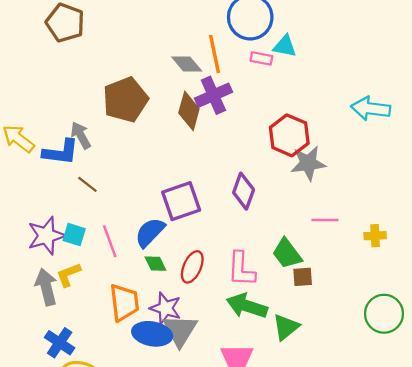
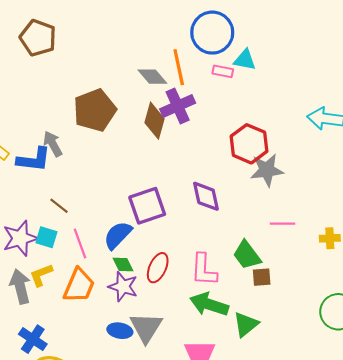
brown line: (87, 184) -> (59, 206), moved
purple diamond: (244, 191) -> (206, 196), turned -32
orange trapezoid: (124, 303) -> (79, 286), moved, turned 30
purple star: (165, 308) -> (123, 287), moved
blue ellipse: (152, 334) -> (120, 331), size x0.7

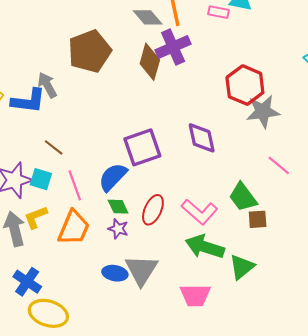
pink line: (283, 224) -> (279, 165), turned 40
pink L-shape: (204, 270) -> (199, 212), turned -52
purple star: (123, 287) -> (118, 229), size x0.7

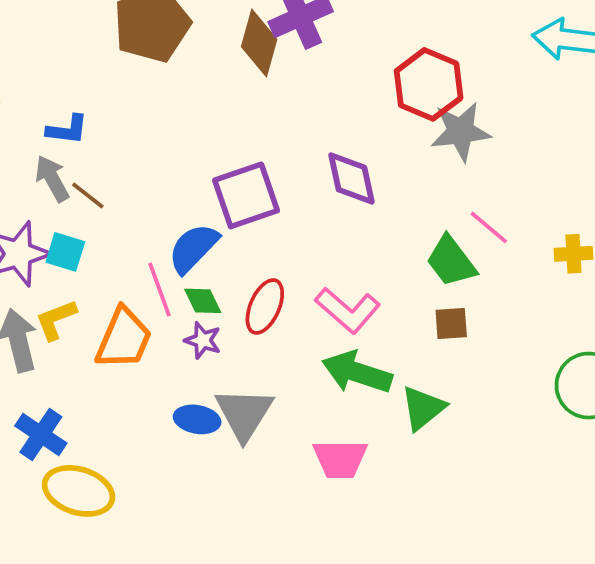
gray arrow: (47, 85) -> (52, 179), moved
blue L-shape: (28, 101) -> (67, 130), moved, size x0.7
pink line: (75, 185) -> (159, 290), moved
green trapezoid: (243, 197) -> (451, 261), moved

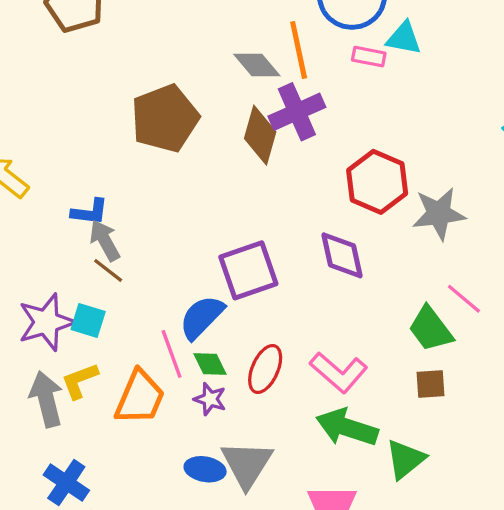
red hexagon: (429, 84) -> (377, 182), moved
gray arrow: (52, 179) -> (105, 240), moved

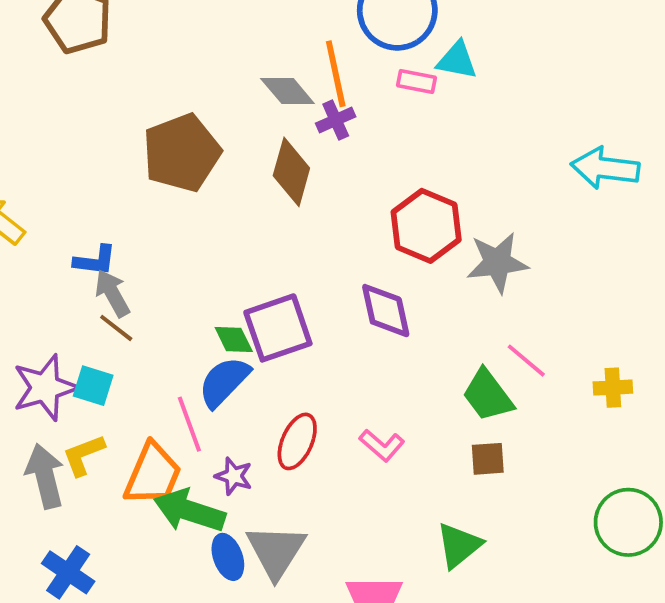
purple cross: (297, 112) -> (336, 120), moved, size x0.6
green diamond: (210, 364) -> (234, 339), moved
pink L-shape: (339, 372) -> (382, 445), size x0.7
green arrow: (347, 427) -> (189, 511), moved
blue ellipse: (205, 469) -> (228, 557), turned 60

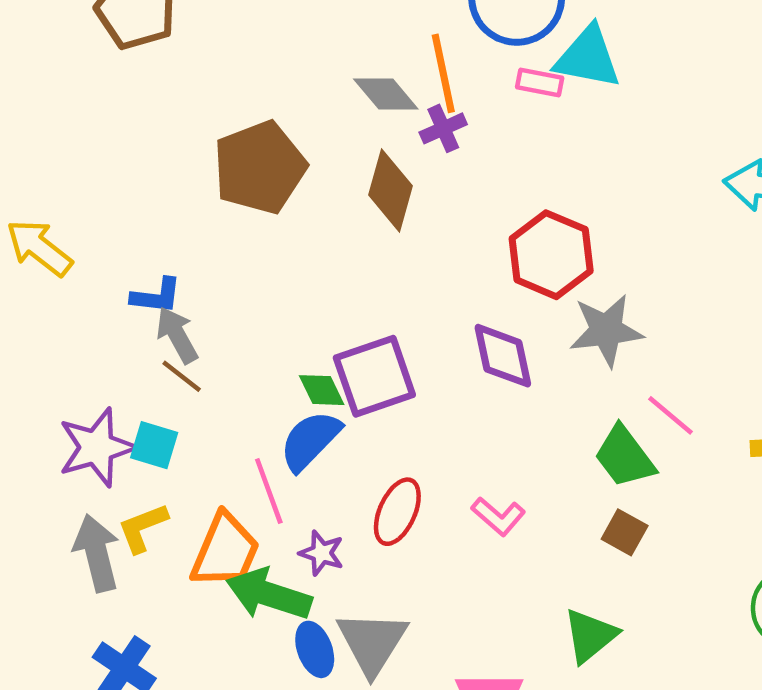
cyan triangle: (457, 60) -> (588, 57), size x1.4
gray star: (497, 262) -> (606, 330), moved
brown square: (488, 459) -> (625, 532), turned 33

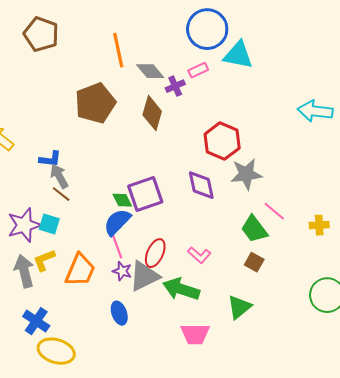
orange line: (443, 73) -> (118, 50), moved
pink rectangle: (540, 83) -> (198, 70), moved, turned -36
pink line: (269, 491) -> (116, 244), moved
green arrow: (269, 594) -> (181, 289), moved
gray triangle: (372, 643) -> (144, 276), moved, turned 32

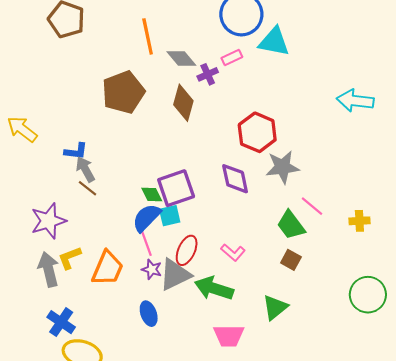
cyan square: (49, 224) -> (170, 216), moved, turned -30

